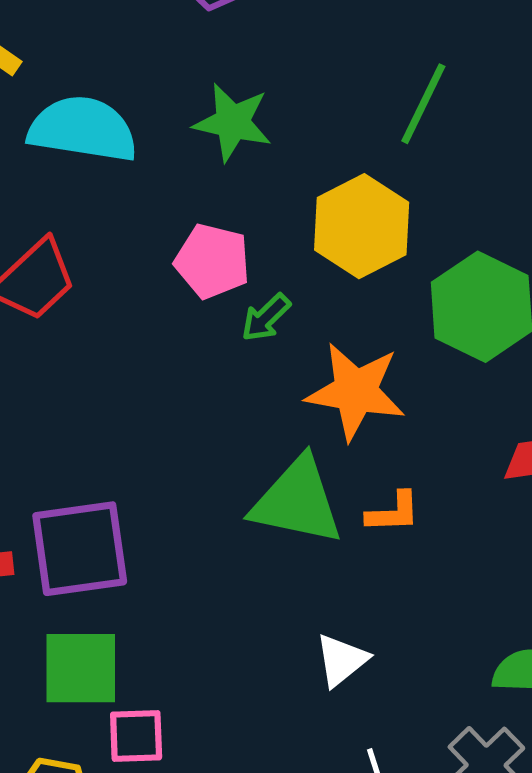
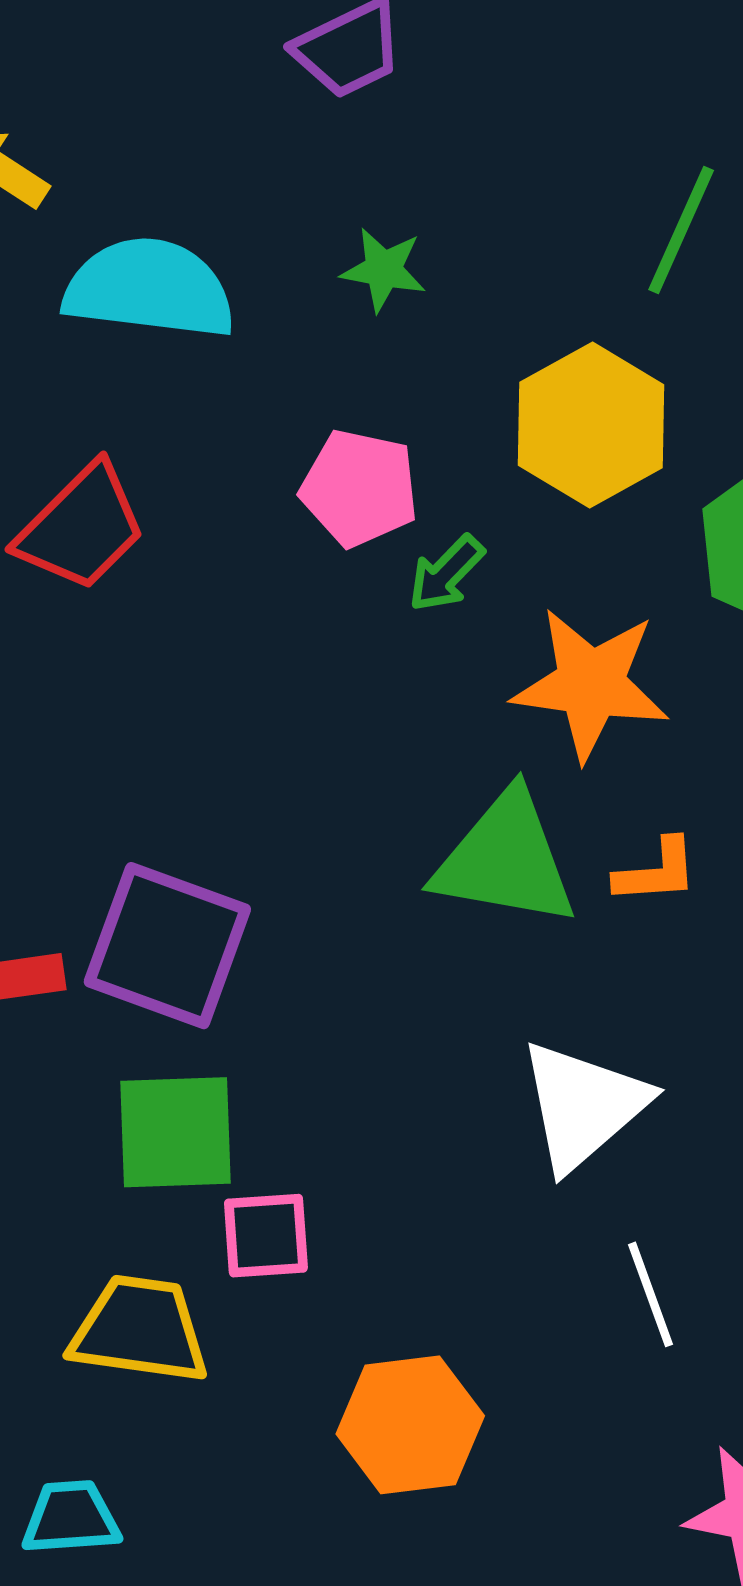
green star: (233, 122) -> (383, 270), size x0.7
purple square: (80, 549) -> (167, 946), turned 30
white triangle: (341, 660) -> (583, 1105), size x1.6

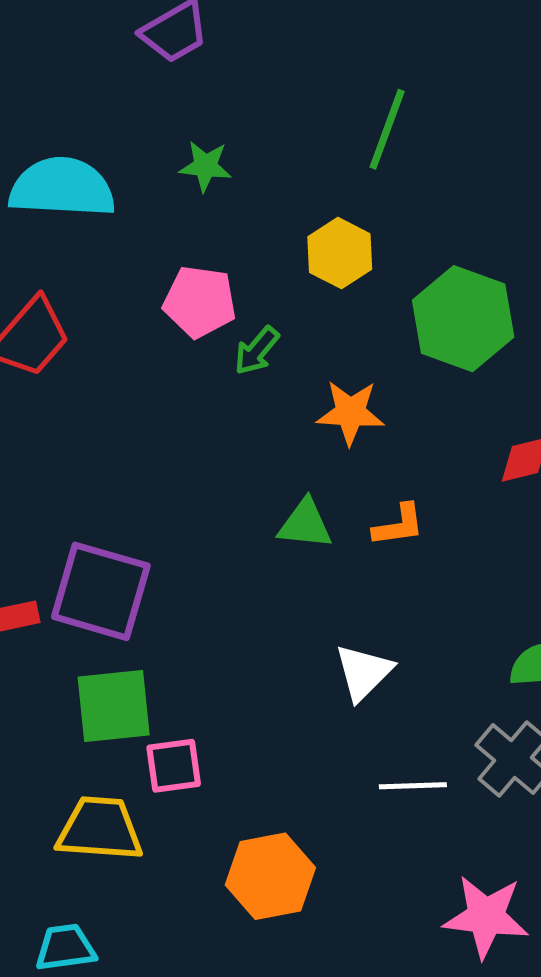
yellow hexagon: (591, 425) -> (340, 253), size x0.7
orange star: (591, 684) -> (350, 413), size x0.7
green triangle: (505, 859) -> (305, 524), size x0.6
white triangle: (583, 1105) -> (364, 672), size x0.7
white line: (651, 1294) -> (413, 786), turned -68

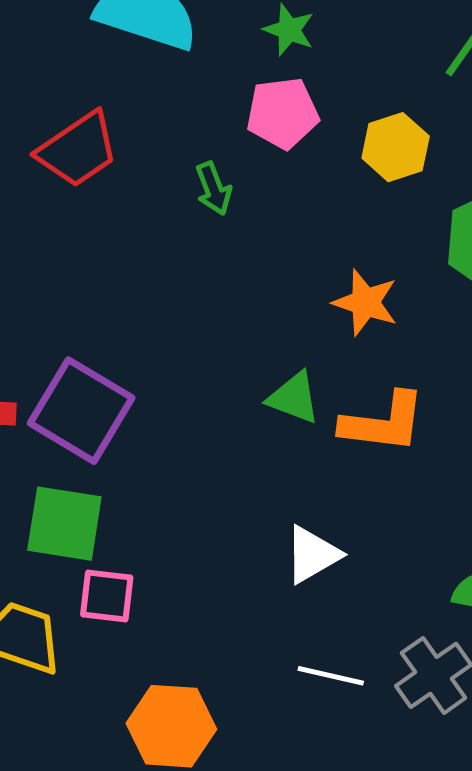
pink pentagon: (200, 302) -> (283, 113), moved, turned -30
green arrow: (257, 351) -> (213, 189), moved, turned -76
orange L-shape: (399, 525) -> (383, 423), size x1.6

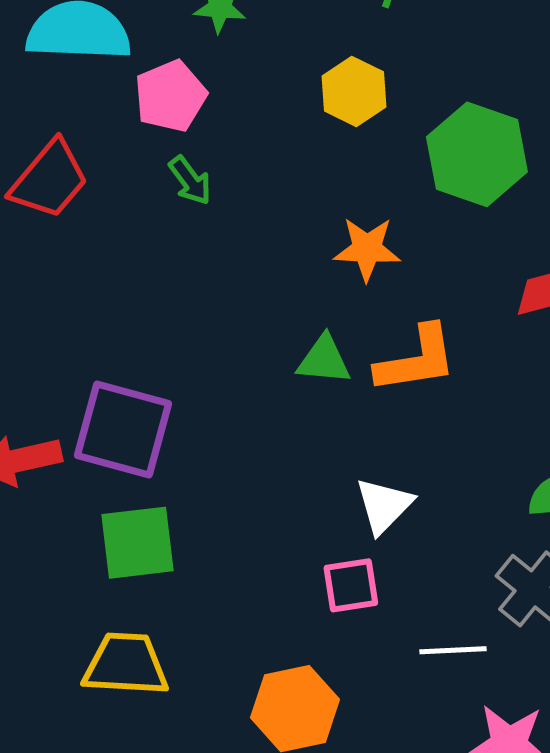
pink pentagon: (283, 113) -> (170, 96), moved
pink square: (107, 596) -> (351, 585), moved
white line: (331, 676) -> (453, 650), moved

